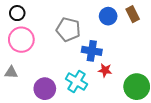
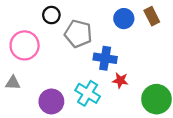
black circle: (17, 13) -> (51, 15), moved

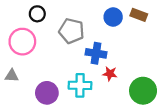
black circle: (51, 15) -> (37, 14), moved
brown rectangle: (152, 16) -> (139, 15), turned -42
cyan cross: (88, 93) -> (80, 85), turned -30

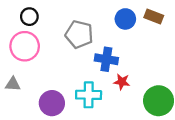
black circle: (37, 14) -> (29, 17), moved

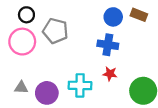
gray pentagon: (79, 34) -> (55, 31), moved
blue cross: (106, 59) -> (108, 45), moved
gray triangle: (13, 84) -> (21, 88), moved

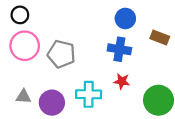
black circle: (26, 15) -> (20, 15), moved
brown rectangle: (139, 15) -> (160, 37), moved
gray pentagon: (55, 31) -> (61, 54), moved

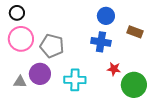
red star: (122, 81) -> (114, 69), moved
purple circle: (52, 103) -> (40, 74), moved

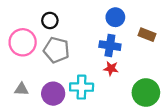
black circle: (17, 13) -> (50, 20), moved
red star: (114, 69) -> (111, 68), moved
purple circle: (40, 74) -> (53, 94), moved

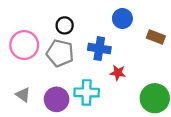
black circle: (50, 20) -> (65, 25), moved
blue cross: (110, 46) -> (99, 49), moved
gray triangle: (22, 89) -> (23, 95), turned 32

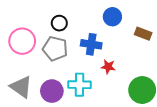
gray triangle: (23, 95) -> (21, 87), size x1.6

